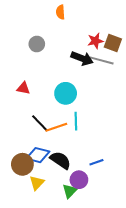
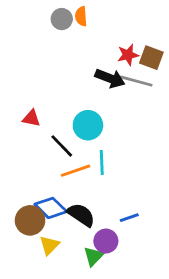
gray circle: (37, 44) -> (62, 19), moved
black line: (40, 123) -> (62, 146), moved
blue diamond: (38, 155) -> (51, 208), turned 30

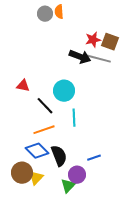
orange line: (76, 171) -> (44, 130), moved
black semicircle: (81, 215) -> (59, 156), turned 35
brown circle: (30, 220) -> (22, 173), moved

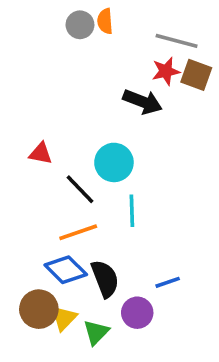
gray line: (99, 59) -> (177, 41), moved
green triangle: (68, 186) -> (96, 332), moved

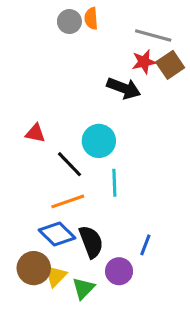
brown square: (196, 75) -> (170, 65), turned 36
blue line: (168, 282) -> (145, 245), turned -50

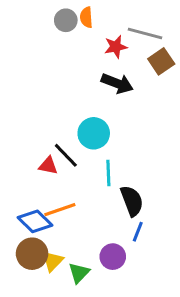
red star: (144, 62) -> (116, 47), moved
red triangle: (35, 133) -> (48, 166), moved
orange line: (68, 201) -> (60, 210), moved
blue diamond: (57, 234) -> (35, 221), moved
black semicircle: (91, 242) -> (132, 201), moved

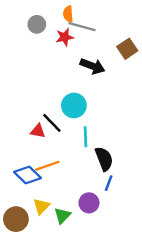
gray circle: (66, 20) -> (37, 24), moved
gray line: (145, 33) -> (82, 27), moved
red star: (116, 47) -> (65, 37), moved
brown circle: (32, 254) -> (16, 219), moved

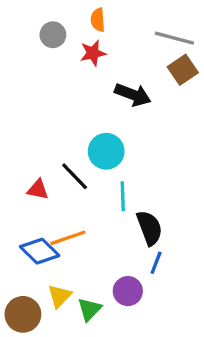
gray line: (82, 27) -> (174, 38), moved
red triangle: (38, 131) -> (38, 190), moved

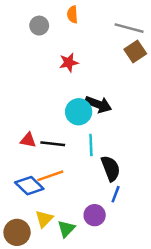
red star: (93, 53) -> (69, 62), moved
black arrow: (133, 95) -> (98, 104), moved
black line: (75, 176) -> (53, 144), moved, turned -40

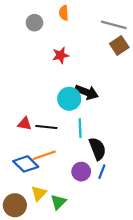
purple circle: (95, 215) -> (81, 172), moved

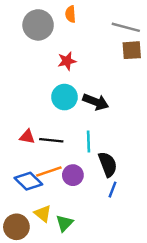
gray circle: (34, 23) -> (38, 25), size x1.6
brown square: (119, 45) -> (132, 50), turned 30
cyan circle: (69, 99) -> (64, 97), moved
purple circle: (81, 172) -> (73, 175), moved
yellow triangle: (39, 193) -> (43, 214), turned -35

